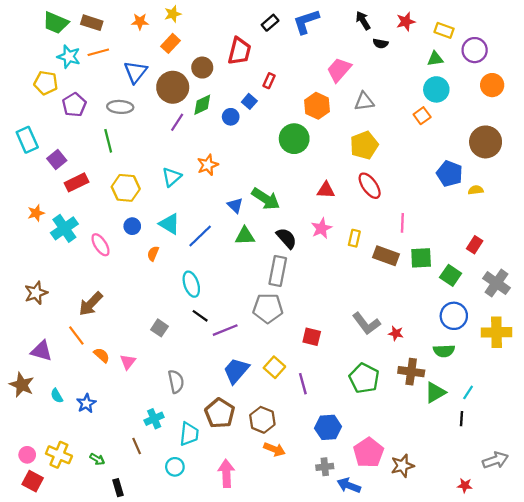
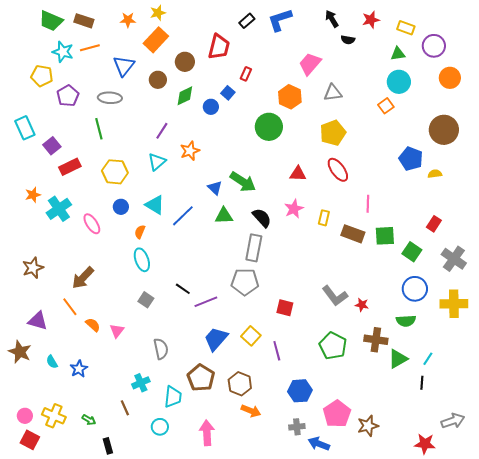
orange rectangle: (171, 43) -> (156, 40), size x1.4
brown circle: (173, 87) -> (158, 80), size x0.6
purple line: (177, 122) -> (162, 131), moved
cyan ellipse: (191, 284) -> (142, 260), moved
red star: (465, 485) -> (425, 444), size x1.5

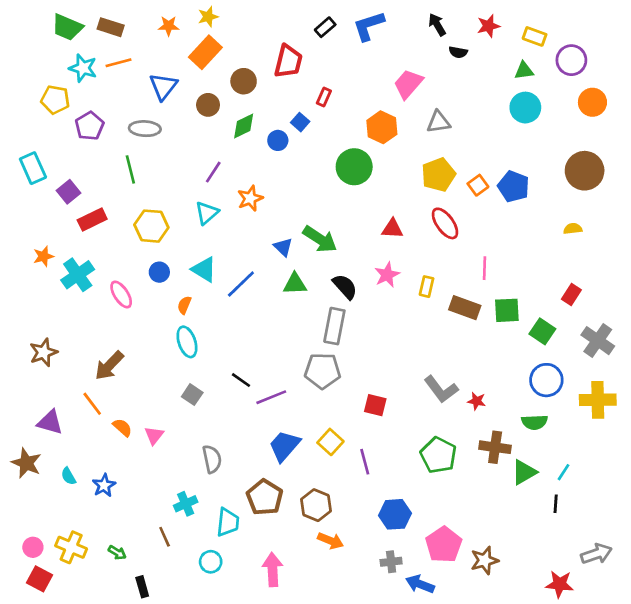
orange square: (386, 106) -> (478, 185), moved
blue pentagon: (411, 159) -> (513, 187), moved

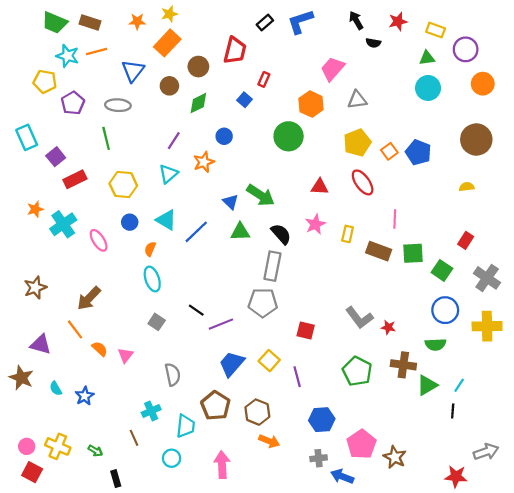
blue circle: (278, 140) -> (224, 136), moved
brown star: (485, 560) -> (395, 457), turned -30

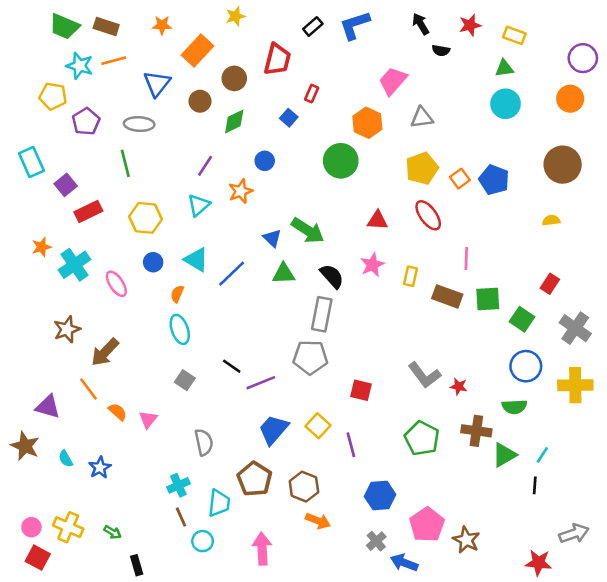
yellow star: (169, 14) -> (236, 16), moved
purple circle: (466, 49) -> (583, 58), moved
brown star: (35, 288) -> (67, 329), moved
brown line: (134, 438) -> (181, 517), moved
gray cross: (319, 458) -> (376, 541), turned -35

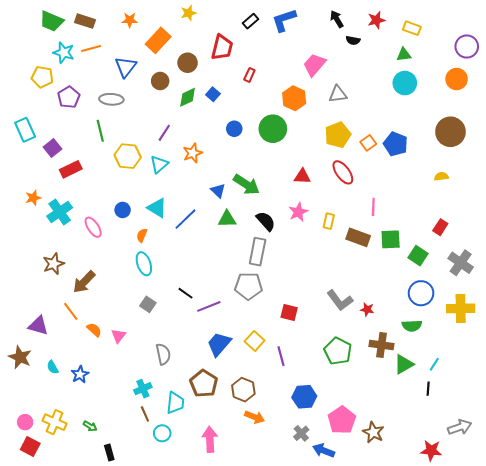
blue square: (289, 118) -> (213, 94), moved
blue circle: (265, 161) -> (234, 129), moved
yellow hexagon: (146, 218) -> (128, 156), moved

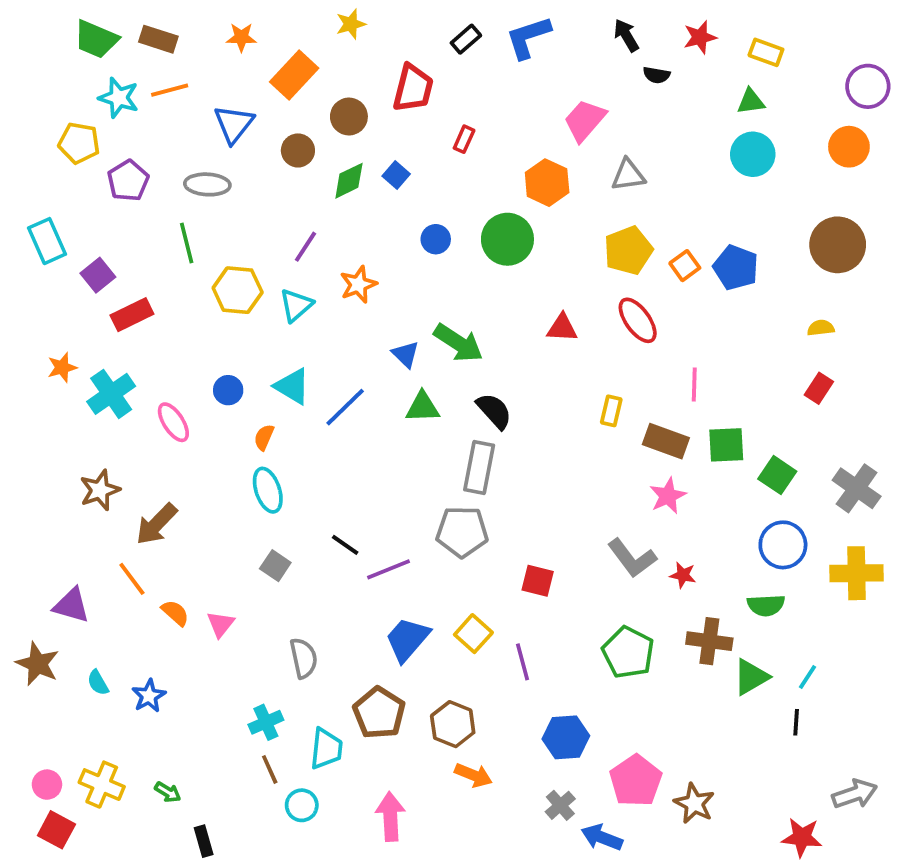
pink star: (298, 212) -> (668, 496), moved
red rectangle: (440, 227) -> (819, 388), moved

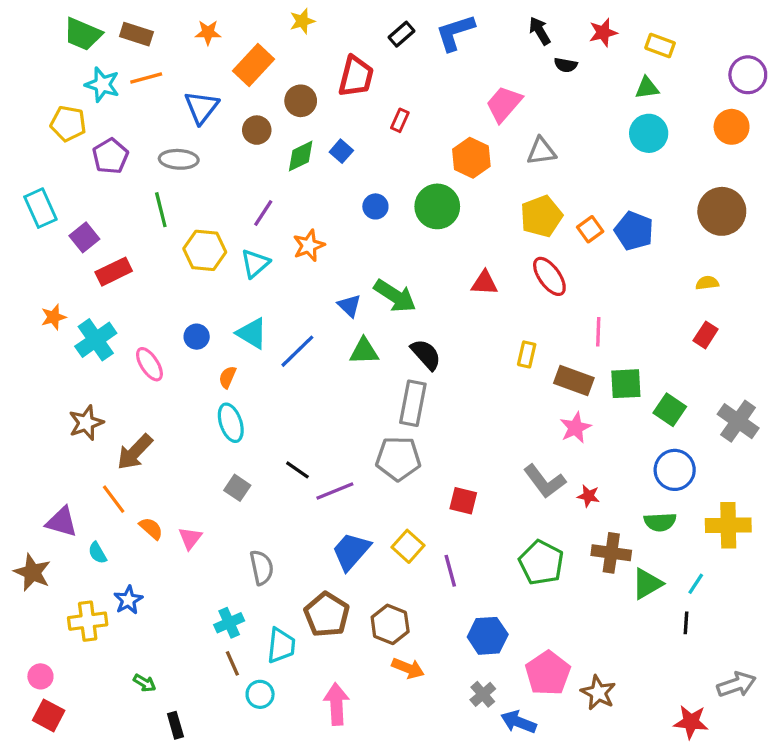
yellow cross: (857, 573) -> (728, 525), moved
cyan semicircle: (98, 683) -> (97, 553), moved
yellow cross: (102, 785) -> (88, 621), moved, turned -30

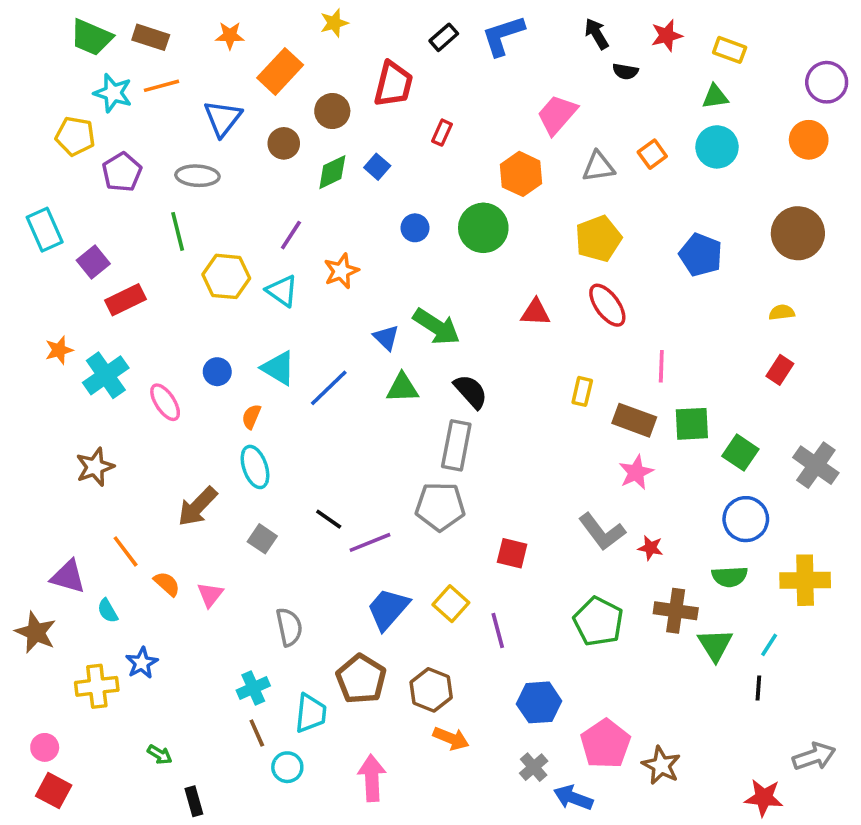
orange square: (590, 229) -> (652, 154), moved
cyan triangle: (255, 263) -> (282, 291), turned -44
brown arrow: (135, 452) -> (197, 507), moved
green triangle: (647, 584) -> (715, 645), turned -32

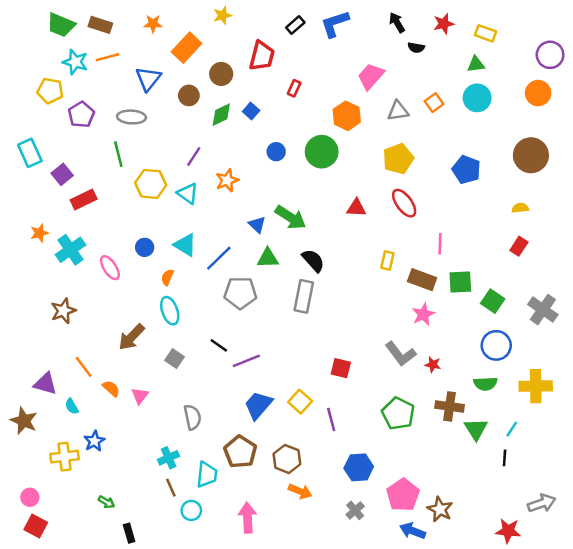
gray pentagon: (440, 507) -> (240, 293), moved
blue arrow: (573, 798) -> (413, 531), moved

